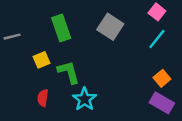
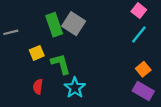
gray square: (110, 27) -> (74, 24), moved

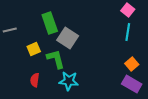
gray square: (74, 24) -> (68, 38), moved
cyan line: (139, 34) -> (128, 32), turned -30
cyan star: (75, 88) -> (69, 81), turned -30

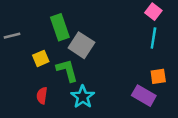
orange square: (132, 64) -> (158, 76), turned 32
cyan star: (69, 81) -> (83, 97), turned 30
purple rectangle: (132, 84) -> (144, 96), moved

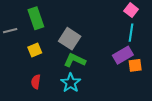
green rectangle: (60, 27) -> (36, 18), moved
green L-shape: (67, 70) -> (75, 60), moved, turned -50
purple rectangle: (144, 96) -> (123, 55), moved, turned -60

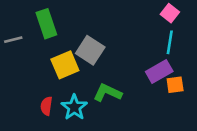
yellow square: (35, 50) -> (65, 65), moved, size x1.5
green L-shape: (75, 60) -> (107, 93), moved
cyan star: (71, 83) -> (74, 107), moved

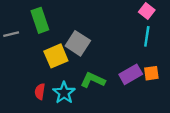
purple rectangle: (159, 71) -> (131, 74), moved

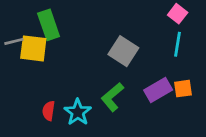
gray square: (78, 43) -> (123, 51), moved
yellow square: (56, 56) -> (33, 48), moved, turned 30
green L-shape: (93, 80) -> (112, 97), turned -65

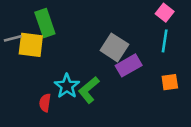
purple rectangle: (158, 90) -> (129, 65), moved
green L-shape: (112, 97) -> (89, 90), moved
cyan star: (78, 112) -> (67, 86), moved

